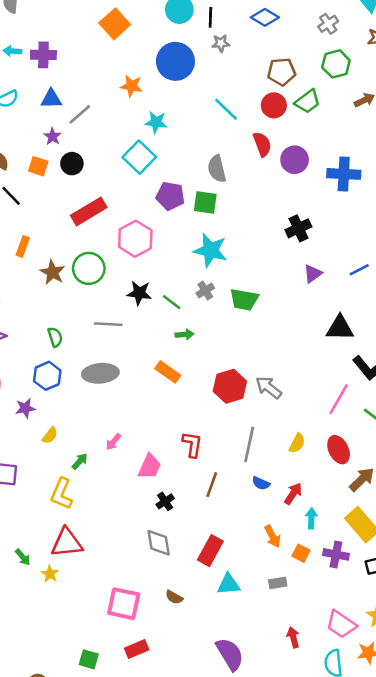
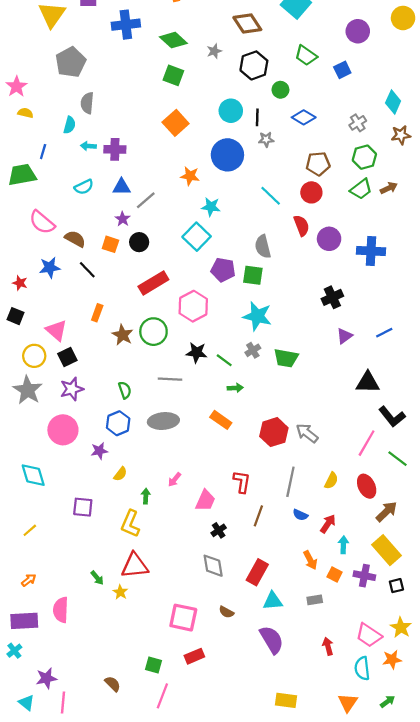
green trapezoid: (307, 101) -> (361, 189), moved
green arrow: (80, 461) -> (146, 496), turned -40
purple semicircle: (230, 654) -> (272, 640), moved

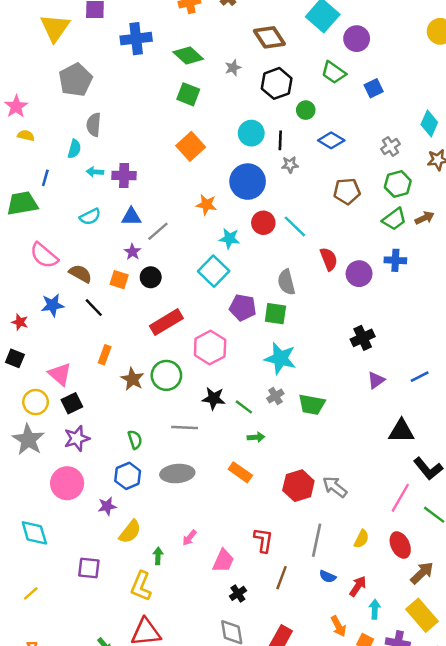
purple circle: (358, 31) -> (357, 39), moved
red circle: (311, 192) -> (263, 223), moved
blue cross: (371, 251) -> (395, 260), moved, size x0.7
yellow semicircle: (120, 474) -> (130, 532), size x1.5

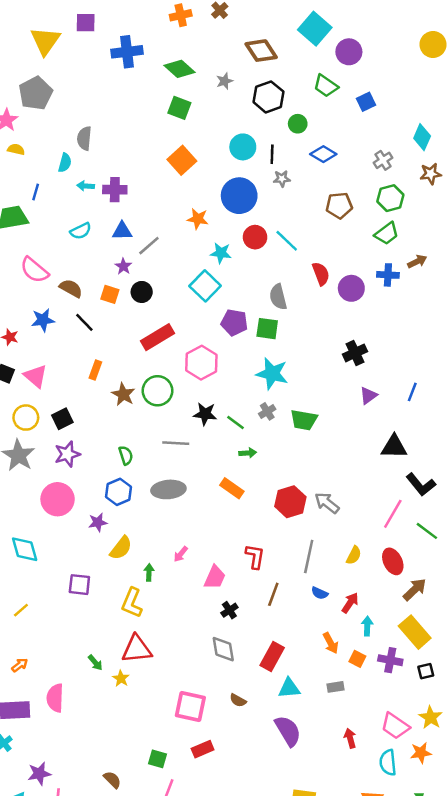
gray pentagon: (76, 80) -> (36, 93), moved
brown arrow: (424, 218) -> (417, 261), moved
pink triangle: (60, 374) -> (36, 376), moved
blue line: (420, 377) -> (412, 392), turned -42

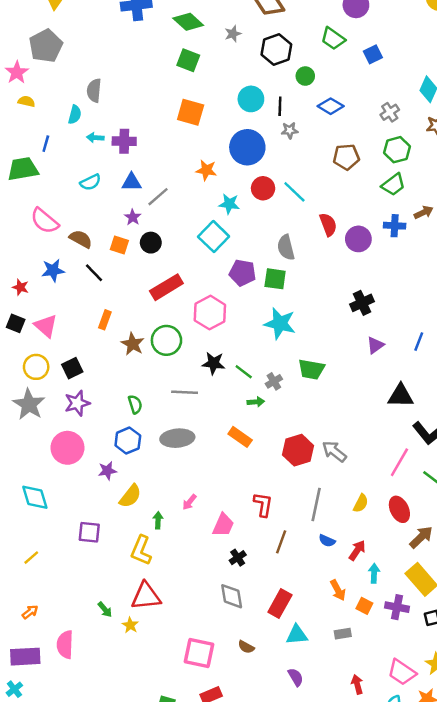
orange square: (182, 160) -> (191, 112), turned -32
gray cross: (267, 411) -> (274, 381), moved
purple semicircle: (288, 731) -> (296, 677), size x0.6

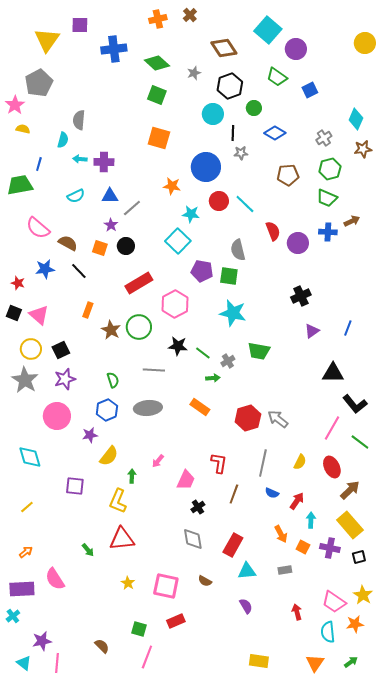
cyan circle: (251, 99) -> (213, 114), moved
green trapezoid: (393, 185) -> (327, 198), turned 60
yellow star: (130, 625) -> (128, 583), moved
pink semicircle: (65, 645) -> (55, 579), turned -35

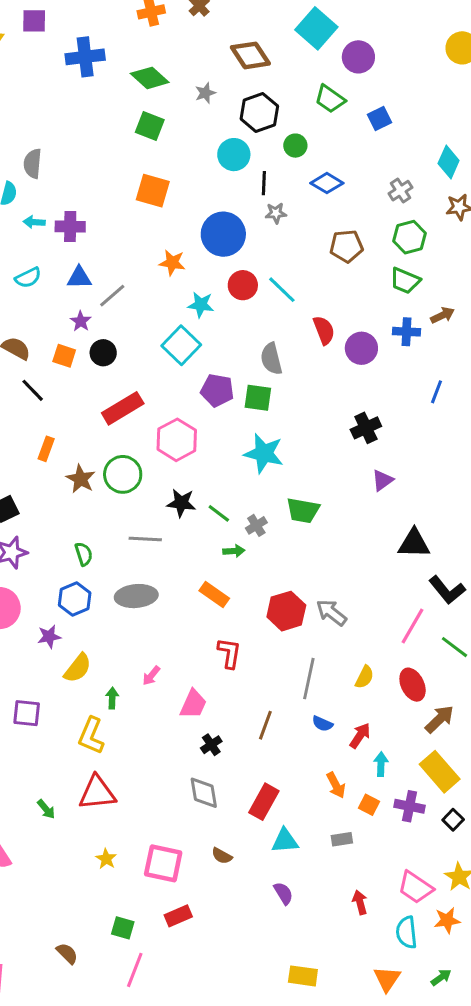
blue line: (348, 328) -> (437, 392), moved
red L-shape: (219, 463) -> (229, 653), moved
black square: (359, 557) -> (453, 820), turned -32

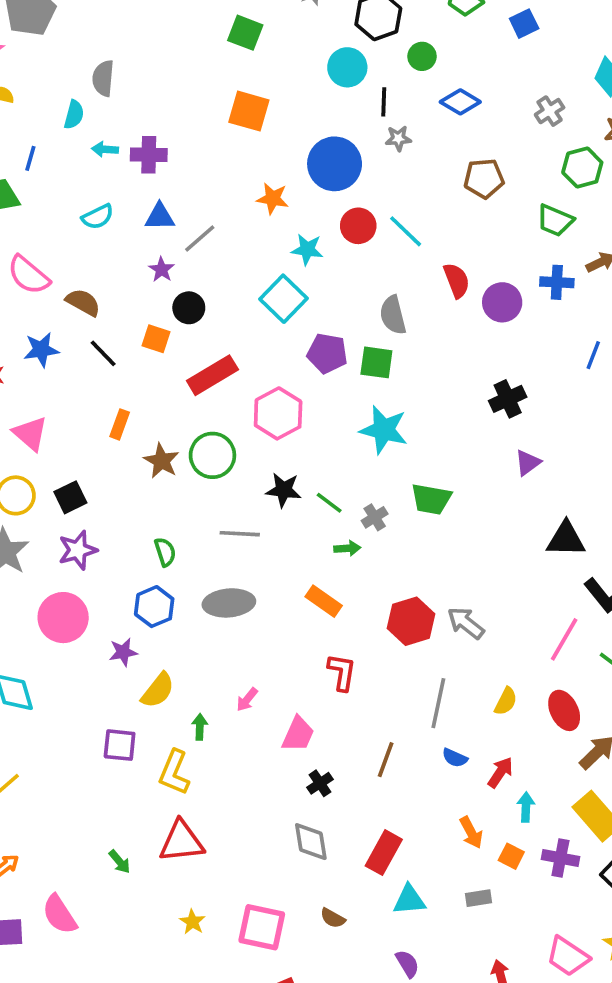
green hexagon: (410, 237) -> (582, 168), moved
orange square: (64, 356) -> (156, 339), moved
purple square: (27, 713) -> (120, 745), moved

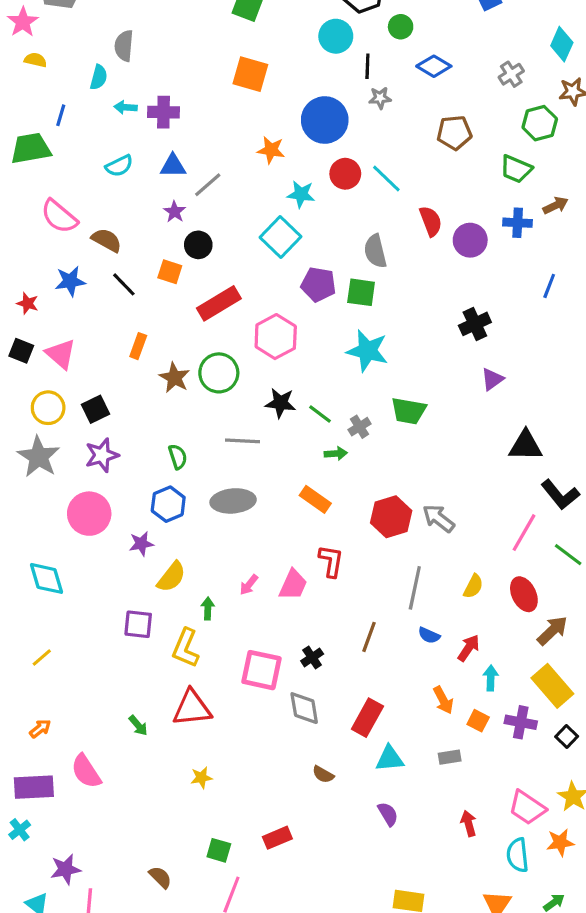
pink trapezoid: (298, 734) -> (293, 585), moved
yellow star: (192, 922) -> (201, 778), turned 30
pink square: (262, 927) -> (261, 670), moved

